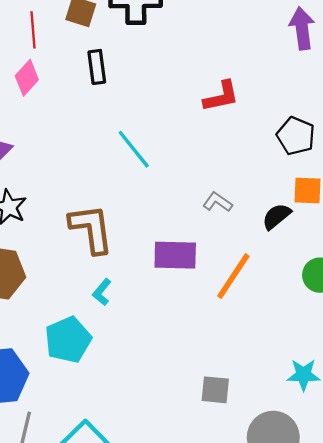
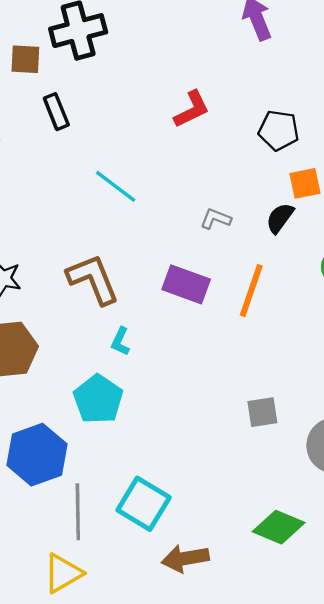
purple rectangle: (175, 255) -> (186, 284), turned 33

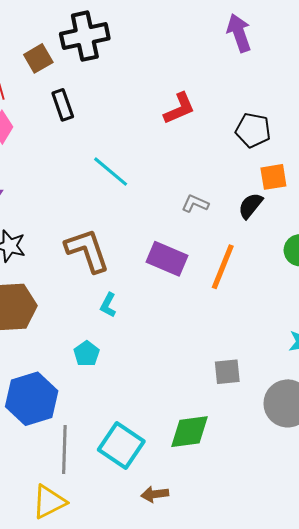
brown square: (25, 59) -> (38, 58), turned -36
cyan pentagon: (98, 399) -> (87, 354), size x0.6
green diamond: (279, 527) -> (189, 432), moved, turned -33
brown arrow: (185, 558) -> (155, 494), size x0.7

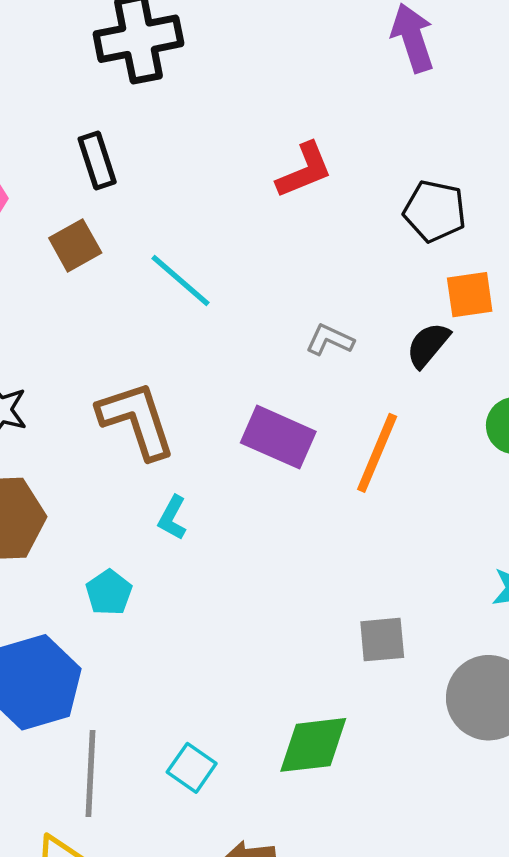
brown square: (38, 58) -> (75, 245), moved
cyan pentagon: (87, 354) -> (109, 593), moved
cyan square: (121, 445) -> (192, 768), size x0.6

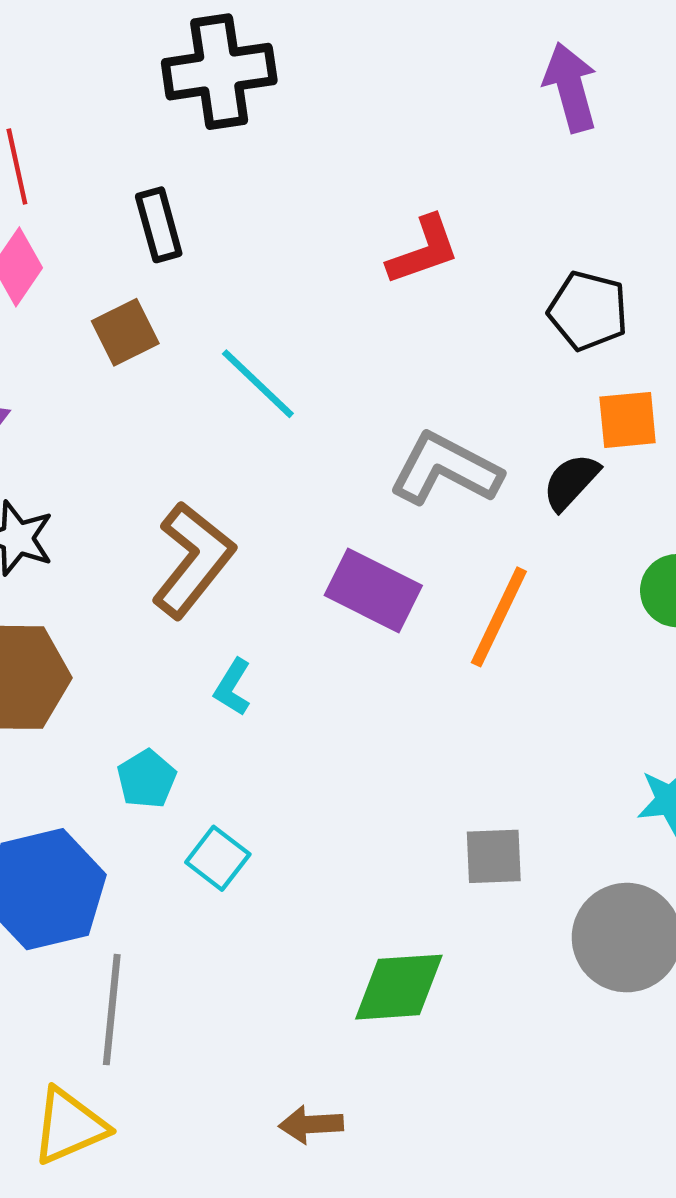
gray L-shape: (330, 340) -> (445, 469), size x1.8
brown L-shape: (137, 420) -> (193, 560), turned 54
cyan square: (192, 768) -> (218, 858), moved

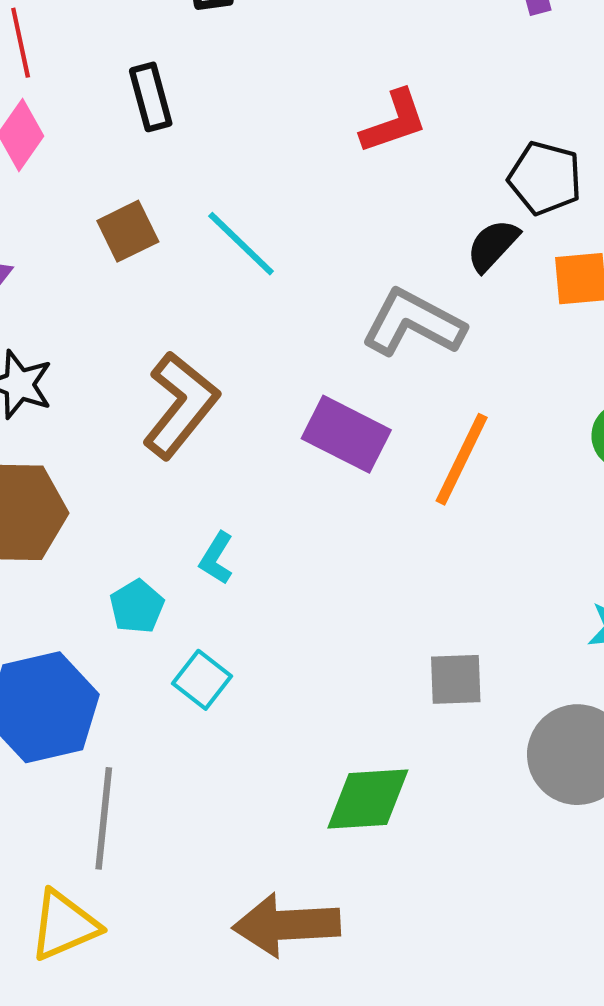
brown square: (125, 332) -> (128, 231), moved
black semicircle: (571, 482) -> (493, 245), moved
cyan L-shape: (233, 687) -> (216, 558), moved
brown arrow: (311, 1124) -> (286, 925), size x1.8

